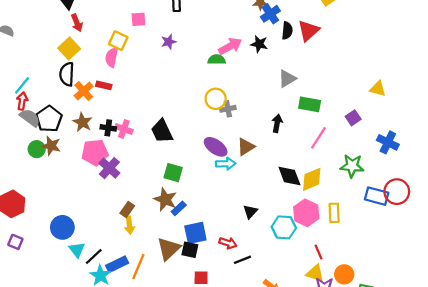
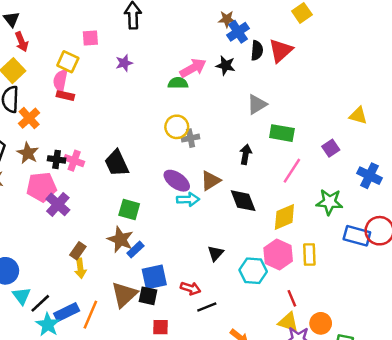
red rectangle: (104, 85) -> (65, 96), moved
black diamond: (289, 176) -> (243, 201), moved

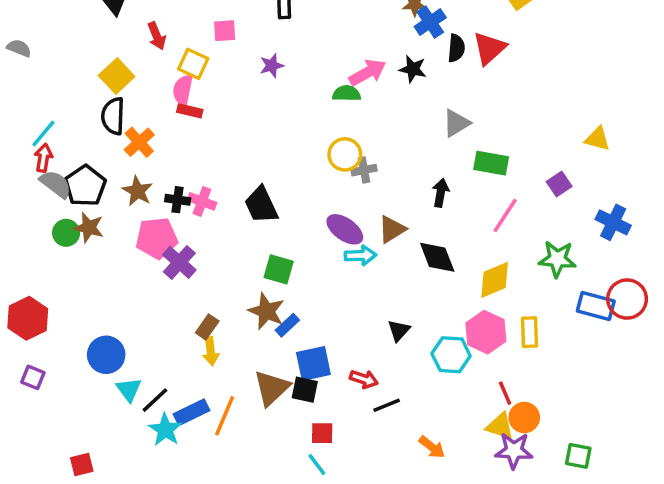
red arrow: (22, 42) -> (157, 36), moved
orange circle: (321, 323) -> (524, 417), moved

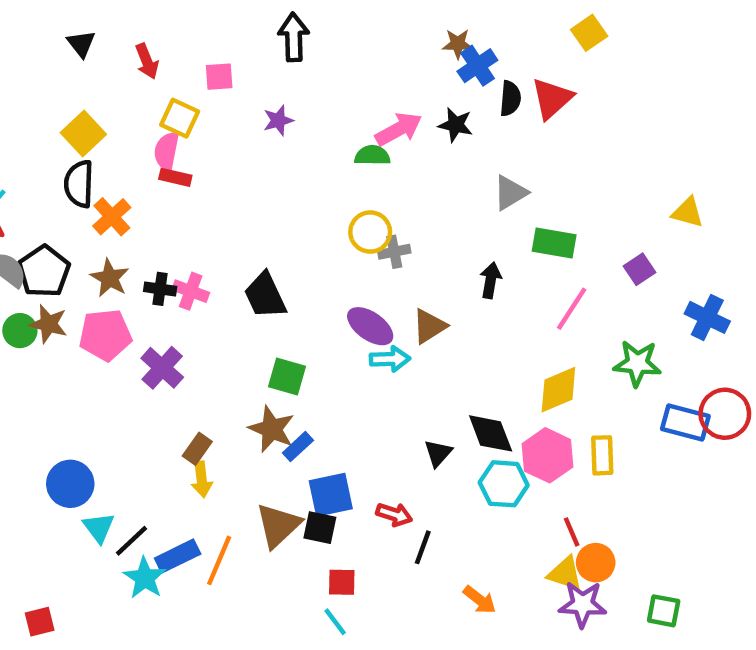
red arrow: (157, 36) -> (147, 61), moved
pink pentagon: (157, 238) -> (105, 335), moved
black diamond: (437, 257) -> (491, 433), moved
black line: (387, 405) -> (423, 547), turned -48

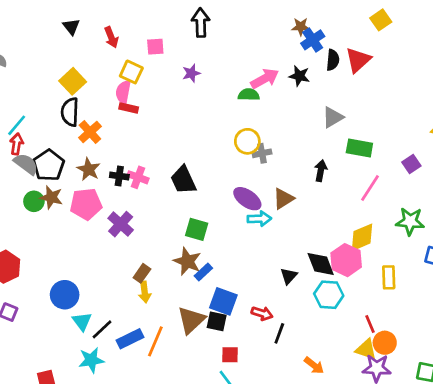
pink hexagon: (548, 455) -> (346, 260), moved
blue square: (331, 495) -> (223, 301), turned 32
cyan star: (145, 578) -> (91, 360), moved, turned 30

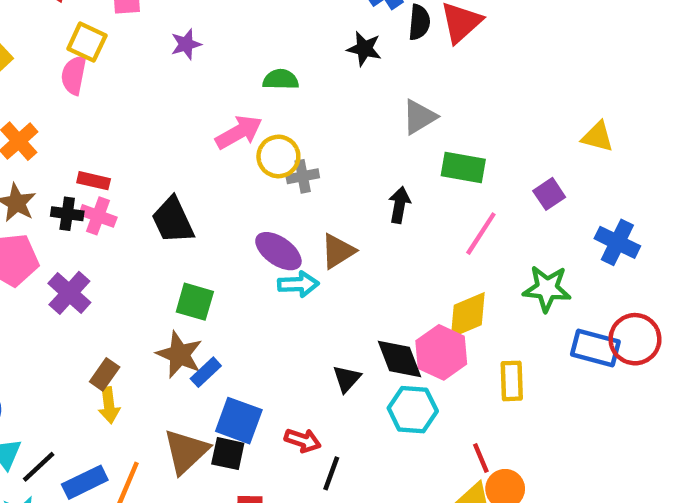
pink arrow: (265, 79) -> (239, 132), moved
red rectangle: (129, 108) -> (94, 181), moved

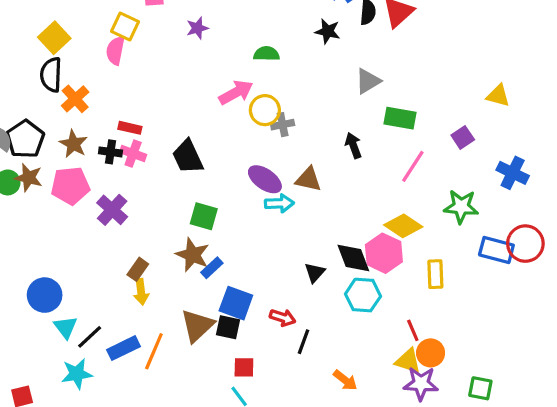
black arrow: (399, 205) -> (353, 145), turned -30
brown triangle: (338, 251) -> (308, 179), turned 44
yellow diamond: (468, 315) -> (403, 226), turned 57

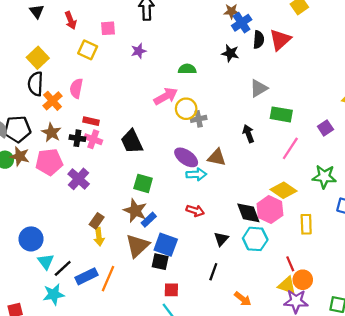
pink semicircle: (115, 51) -> (76, 88), moved
black pentagon: (25, 139) -> (17, 129), turned 30
black triangle: (315, 273) -> (221, 239), moved
red arrow: (283, 318) -> (195, 211), moved
brown triangle: (197, 326) -> (137, 246), moved

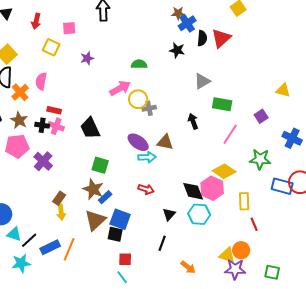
red arrow: (71, 20) -> (36, 21), turned 35
purple star: (139, 51) -> (87, 58), moved
cyan triangle: (46, 262) -> (14, 234), turned -35
red line: (290, 264) -> (254, 224), moved

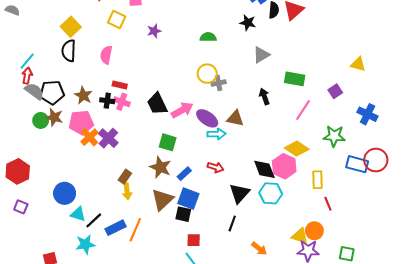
gray triangle: (202, 81) -> (261, 55), moved
pink arrow: (120, 88) -> (182, 110), moved
orange cross: (20, 92) -> (90, 137), moved
blue rectangle: (105, 197) -> (184, 174), moved
black triangle: (169, 214) -> (239, 193), size x1.5

